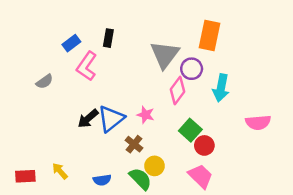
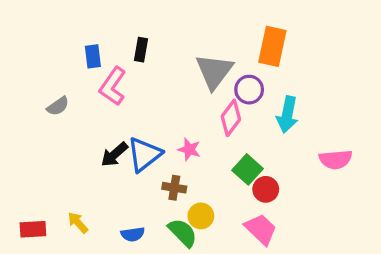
blue rectangle: (71, 43) -> (93, 56), turned -60
brown cross: (134, 144) -> (174, 188), turned -30

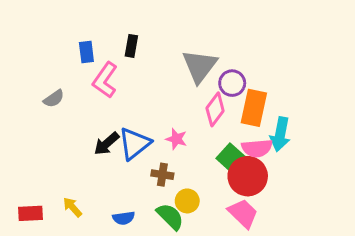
orange rectangle: (272, 46) -> (254, 108), moved
cyan arrow: (287, 115) -> (280, 134), moved
pink semicircle: (336, 159) -> (257, 148), moved
red circle: (266, 189) -> (248, 176), size x1.6

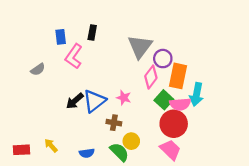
green square: (231, 158) -> (164, 100), moved

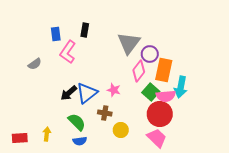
yellow arrow: (51, 145) -> (47, 134), turned 48
green semicircle: (119, 152) -> (77, 122), moved

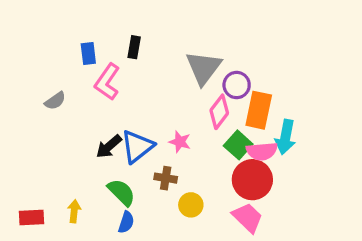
blue semicircle: (80, 141) -> (126, 222), turned -64

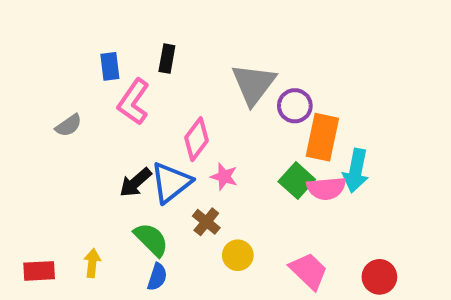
pink diamond: (219, 112) -> (196, 139), moved
brown cross: (166, 178) -> (206, 222), turned 30
red circle: (252, 180) -> (379, 277), moved, size x0.7

